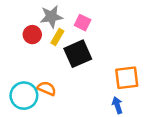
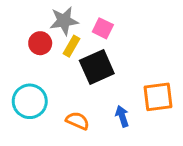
orange semicircle: (47, 88) -> (77, 121), moved
cyan circle: (24, 96) -> (30, 101), moved
blue arrow: (117, 105) -> (122, 116), moved

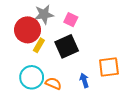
red circle: (40, 43) -> (28, 30), size x1.6
yellow rectangle: (71, 46) -> (39, 45), moved
cyan circle: (30, 101) -> (32, 77), moved

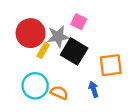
gray star: (44, 14) -> (58, 37), moved
black square: (67, 46) -> (74, 51), turned -35
orange square: (109, 67) -> (111, 65), moved

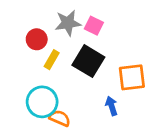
red circle: (31, 33) -> (37, 39), size x0.6
gray star: (58, 37) -> (68, 23), moved
orange semicircle: (59, 93) -> (60, 118), moved

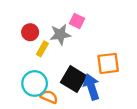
gray star: (68, 23) -> (60, 34), moved
black square: (88, 61) -> (74, 79), moved
blue arrow: (111, 106) -> (91, 87), size x1.6

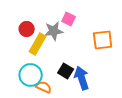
yellow rectangle: (42, 49) -> (38, 44), size x1.5
orange square: (108, 63) -> (103, 40), moved
black square: (74, 79) -> (66, 71), size x0.7

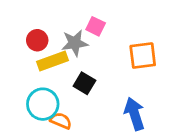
yellow rectangle: (38, 44) -> (52, 61), turned 40
black square: (66, 71) -> (84, 83), moved
blue arrow: (82, 78) -> (134, 114), moved

